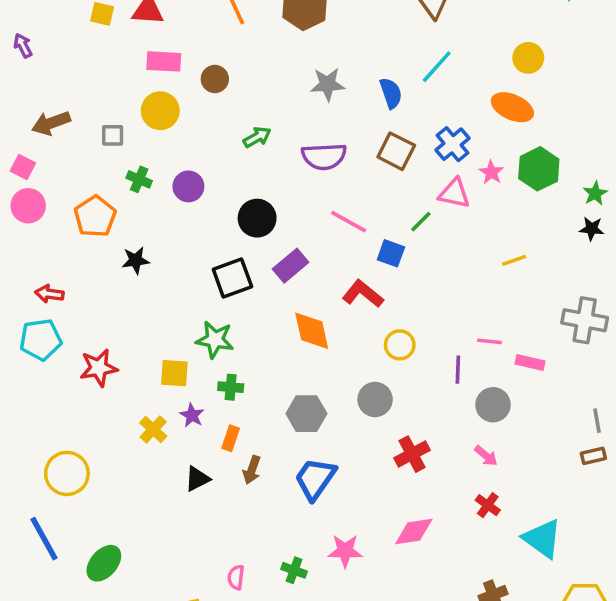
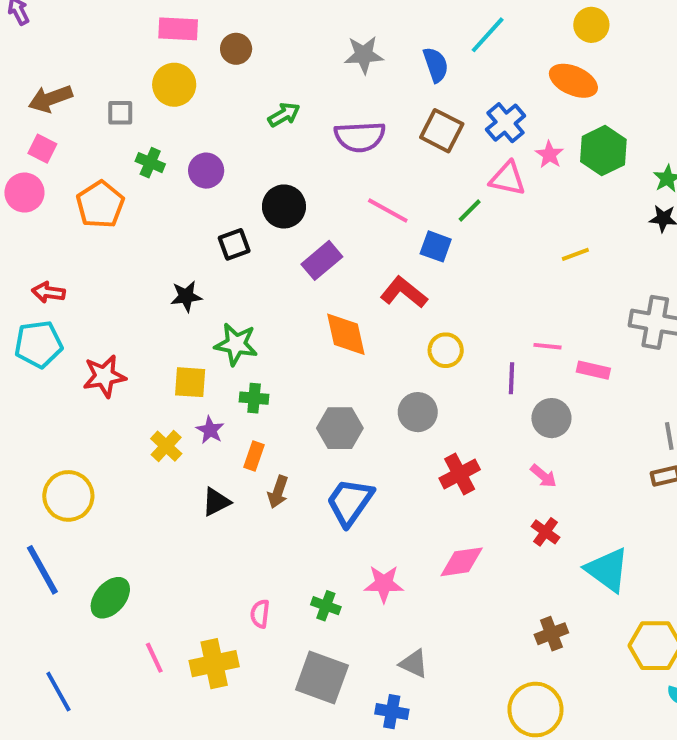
pink square: (23, 167) -> (42, 149), moved
black star: (136, 260) -> (186, 296), moved
black square: (232, 278) -> (234, 244), moved, size x0.7

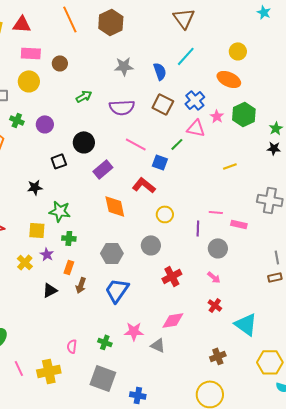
gray triangle: (414, 664) -> (158, 345), moved

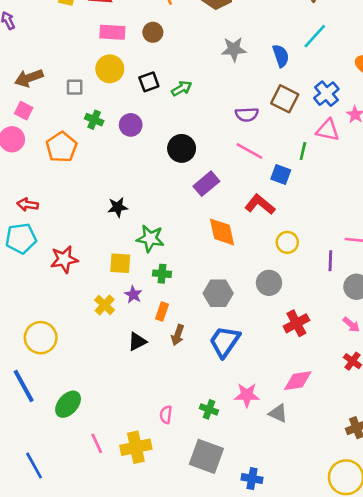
brown circle: (60, 63) -> (153, 32), moved
purple semicircle: (122, 107) -> (247, 114), moved, size x0.7
green line: (177, 144) -> (303, 151), turned -32
black square: (59, 161) -> (149, 82), moved

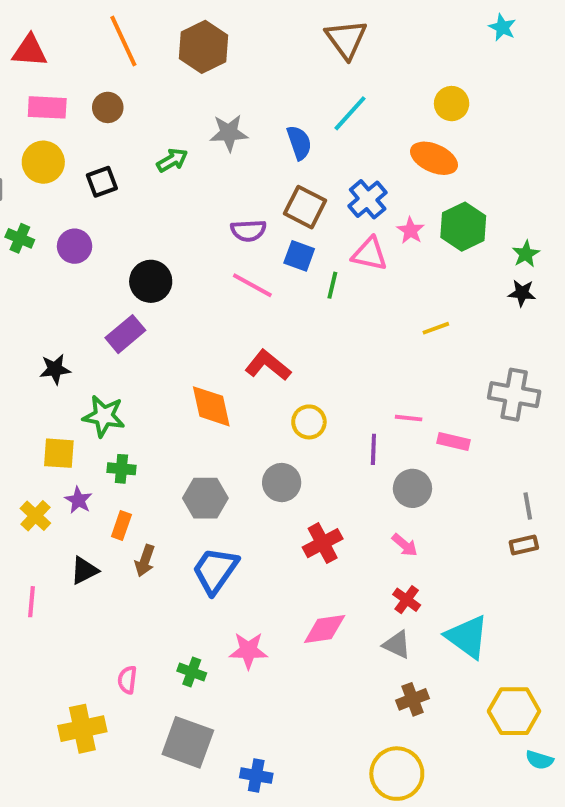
green arrow: (182, 88) -> (172, 160), moved
blue square: (281, 175) -> (299, 256), moved
purple rectangle: (206, 184) -> (125, 334), moved
gray triangle: (278, 413) -> (397, 645), moved
pink line: (97, 443) -> (32, 602), moved, turned 30

